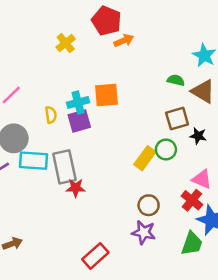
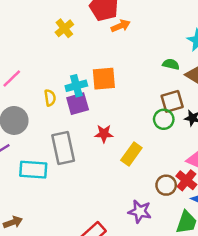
green circle: (166, 150) -> (164, 119), moved
yellow rectangle: (145, 158) -> (131, 154), moved
cyan rectangle: (33, 161) -> (33, 170), moved
red star: (76, 188) -> (104, 134), moved
brown circle: (149, 205) -> (166, 185), moved

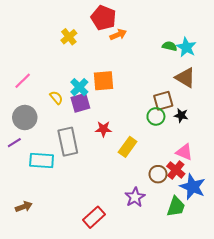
green semicircle: (171, 64) -> (170, 46), moved
cyan cross: (76, 86) -> (79, 87), turned -30
yellow semicircle: (50, 98) -> (56, 98), turned -32
purple star: (140, 211) -> (135, 197), turned 30

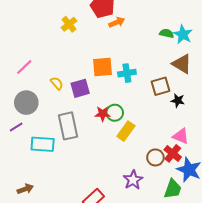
cyan cross: (79, 87) -> (127, 73), moved, turned 36
green circle: (156, 116) -> (115, 113), moved

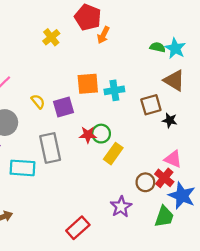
orange arrow: (117, 22) -> (103, 35), turned 140

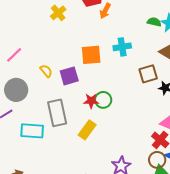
cyan cross: (114, 90) -> (122, 47), moved
yellow rectangle: (113, 154) -> (87, 130), moved
brown circle: (145, 182) -> (157, 160), moved

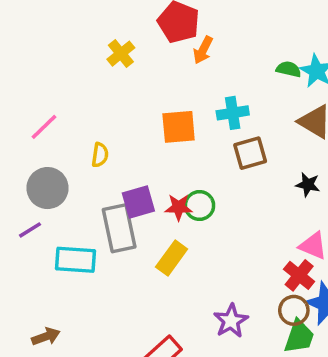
yellow semicircle: (46, 71) -> (100, 155), turned 48
brown square: (148, 74) -> (250, 153), moved
purple square: (69, 76) -> (138, 202), moved

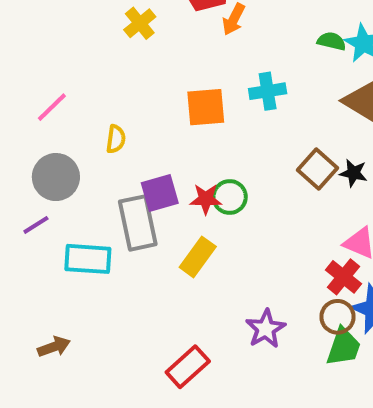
brown square: (250, 153) -> (318, 169), moved, turned -32

